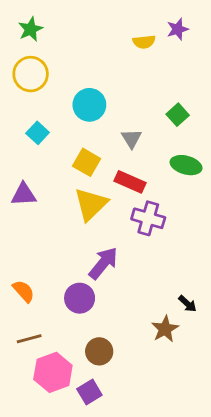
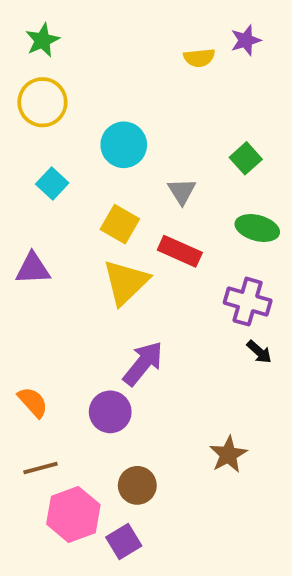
purple cross: (148, 218) -> (248, 302), moved
black arrow: (187, 304) -> (259, 352), moved

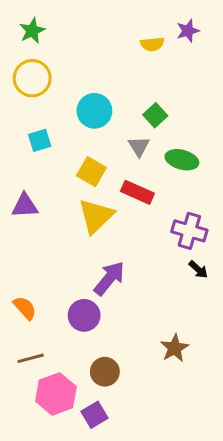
green square: (246, 158) -> (155, 115), moved
cyan square: (52, 183) -> (40, 140), turned 30
green ellipse: (257, 228) -> (182, 160), moved

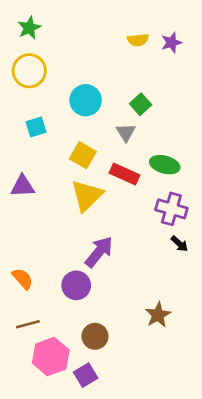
purple star: (188, 31) -> (171, 43), moved
green ellipse: (182, 160) -> (165, 165), moved

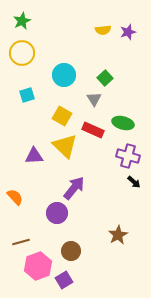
purple triangle: (23, 186) -> (34, 156), moved
yellow triangle: (87, 195) -> (65, 146), turned -32
orange semicircle: (23, 279) -> (15, 197), moved

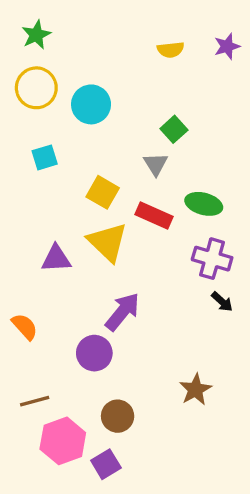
purple star: (128, 32) -> (227, 46), moved
cyan circle: (64, 75) -> (91, 104), moved

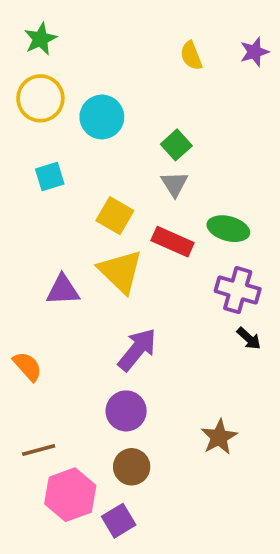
yellow semicircle: (171, 50) -> (191, 56), turned 75
green square: (174, 129) -> (176, 145), moved
purple circle: (94, 353) -> (126, 411), moved

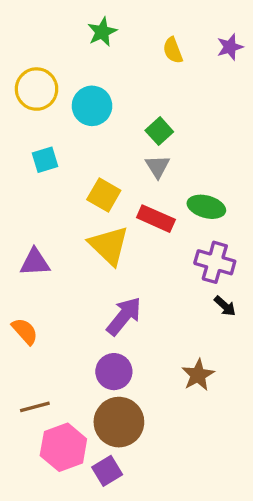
green star: (40, 39) -> (102, 32), moved
purple triangle: (63, 290) -> (35, 262), moved
brown star: (219, 437) -> (198, 375), moved
brown circle: (132, 467) -> (119, 422), size x1.5

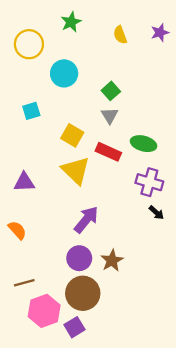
yellow circle: (37, 89) -> (29, 44), moved
brown star: (198, 375) -> (112, 261), moved

